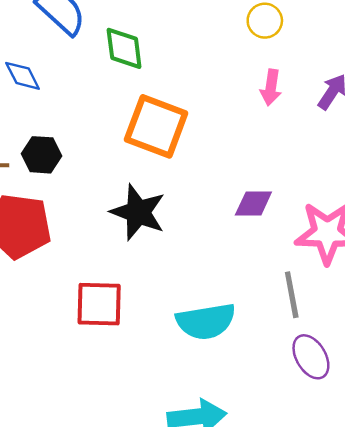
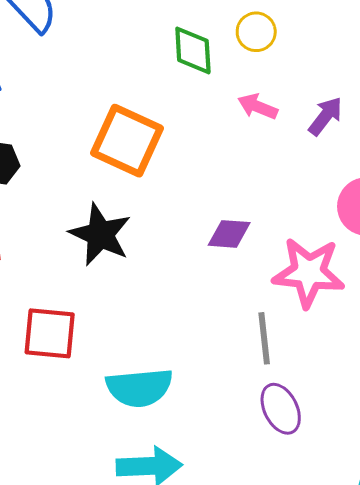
green diamond: (124, 48) -> (193, 50), moved
pink arrow: (271, 88) -> (258, 107), turned 100
cyan semicircle: (206, 321) -> (139, 388), moved

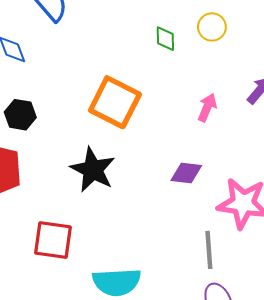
green diamond: (193, 50) -> (165, 39), size x0.7
pink arrow: (258, 107) -> (207, 108), moved, turned 88

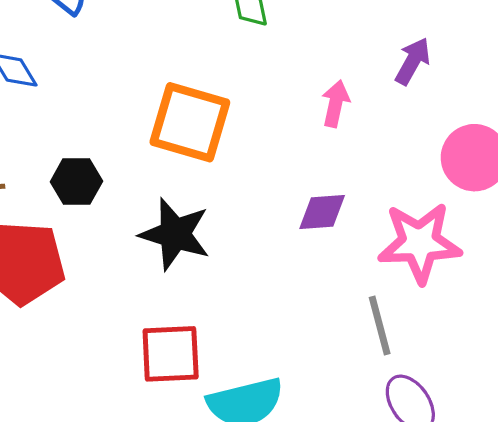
black hexagon: (20, 115) -> (76, 181), moved
red square: (53, 240) -> (171, 354), moved

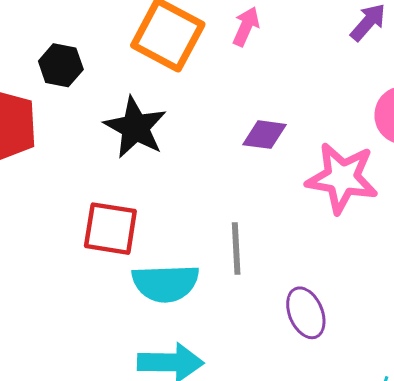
pink arrow: (336, 104) -> (246, 27), moved
gray line: (380, 325) -> (236, 248), moved

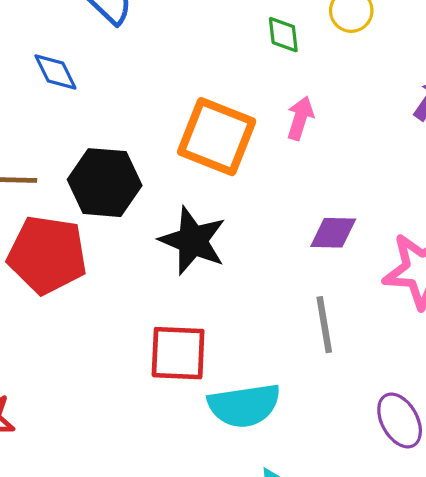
black hexagon: (61, 65) -> (105, 183), size x1.5
gray line: (236, 248) -> (324, 325), moved

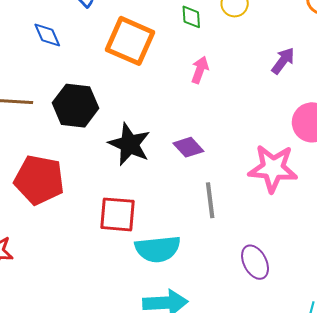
orange square: (217, 137) -> (130, 41), moved
purple diamond: (333, 233) -> (188, 147), moved, turned 44
red pentagon: (47, 255) -> (39, 180), moved

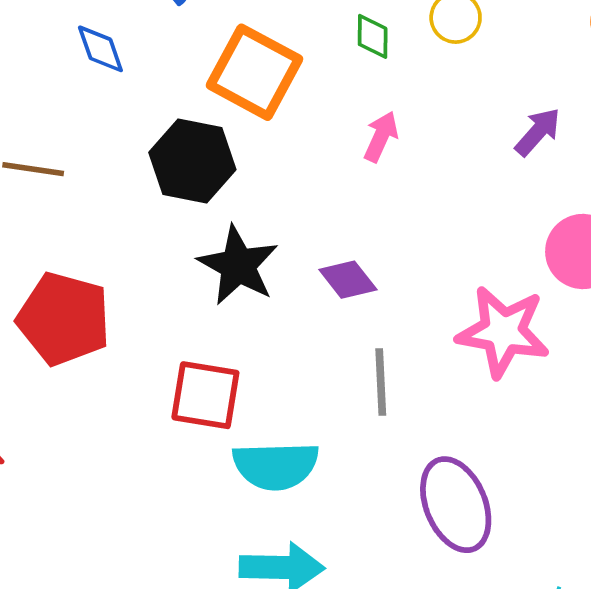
black hexagon: (75, 106) -> (192, 161), moved
purple ellipse: (255, 262) -> (456, 505), size x1.4

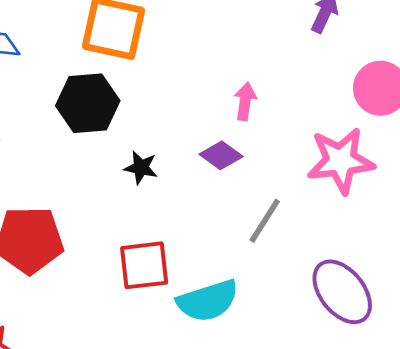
pink arrow: (381, 137) -> (245, 101), moved
black star: (238, 265) -> (141, 168), size x0.6
gray line: (381, 382) -> (265, 221), turned 51

